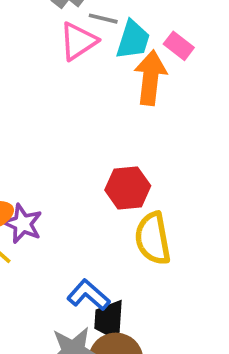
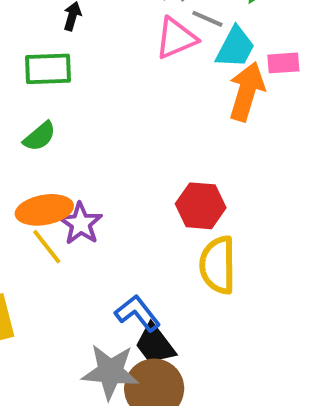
pink rectangle: (179, 46) -> (283, 63), turned -52
black trapezoid: (109, 320) -> (155, 344), turned -51

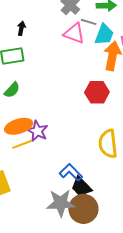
pink triangle: (176, 38) -> (74, 33), turned 50
red hexagon: (201, 206) -> (97, 92), moved
yellow line: (47, 247) -> (22, 144), turned -66

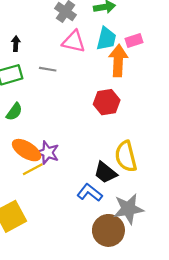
gray line: (89, 22) -> (48, 69), moved
orange ellipse: (19, 126) -> (27, 150), turned 56
black trapezoid: (81, 187) -> (105, 173), moved
gray star: (61, 203) -> (128, 209), moved

